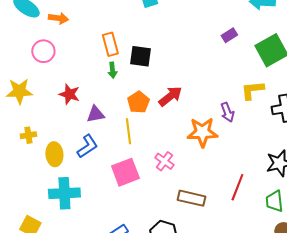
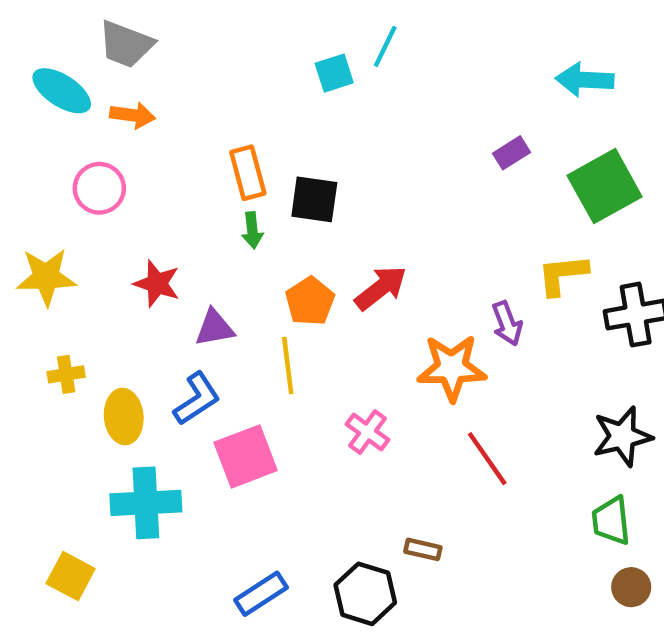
pink square: (125, 172) -> (246, 456), moved
red line: (237, 187) -> (487, 459), moved, turned -56
brown rectangle: (191, 198) -> (423, 549), moved, size x0.6

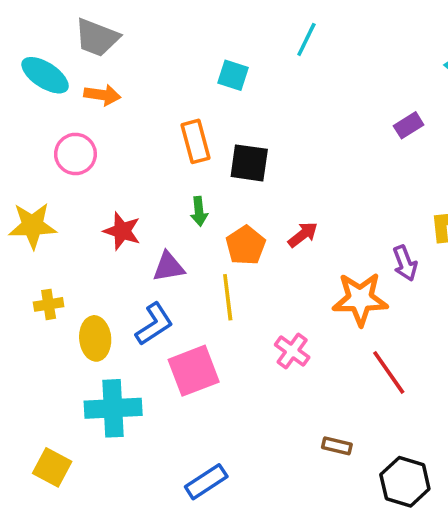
cyan square: (334, 73) -> (233, 75), moved, turned 36
green arrow: (252, 230) -> (199, 211), moved
red arrow: (381, 288) -> (303, 235), size x0.7
black hexagon: (365, 594) -> (405, 482), moved

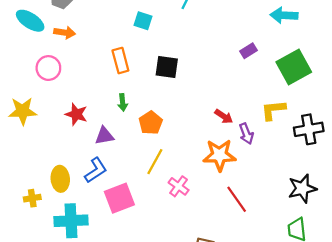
black square: (249, 163) -> (167, 67), moved
red arrow: (303, 235) -> (224, 116), moved, turned 72
yellow line: (228, 297) -> (155, 162), moved, turned 36
yellow cross: (49, 304) -> (32, 198), moved

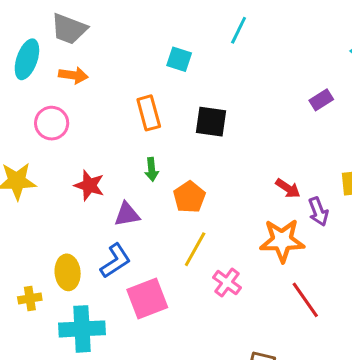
cyan ellipse: (30, 21) -> (27, 59), turned 76

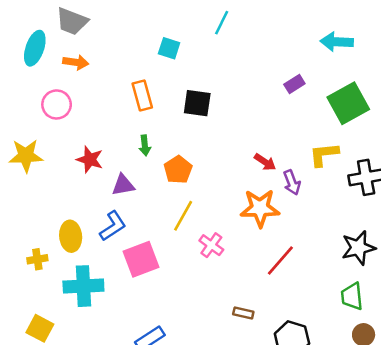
red line: (305, 300) -> (280, 261), turned 76

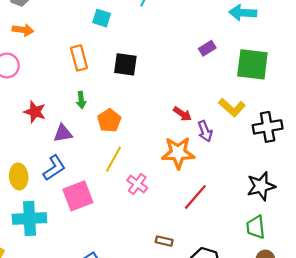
green square: (348, 103) -> (252, 64), turned 36
yellow L-shape: (324, 154) -> (232, 108), turned -132

